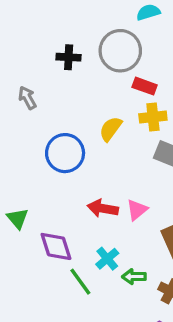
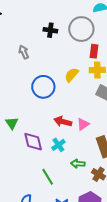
red rectangle: (145, 86) -> (94, 51), turned 72
cyan cross: (107, 259) -> (58, 145), moved
green line: (80, 282) -> (48, 177), moved

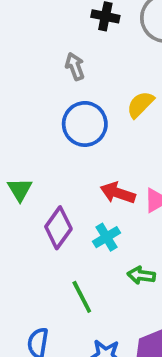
gray arrow: (24, 52) -> (75, 66), moved
purple diamond: (33, 142) -> (58, 228), turned 45

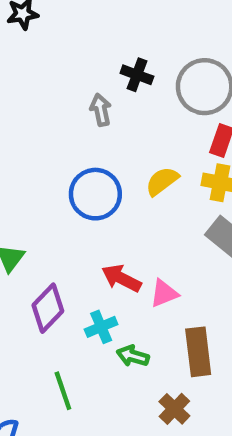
gray arrow: (75, 66) -> (101, 110), moved
green arrow: (141, 275) -> (133, 356), moved

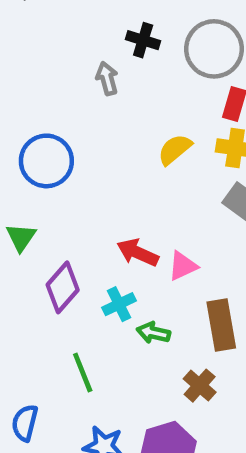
blue circle: (95, 194) -> (46, 161), moved

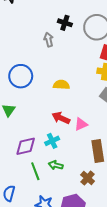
yellow semicircle: (175, 149) -> (61, 85), moved, turned 42
purple diamond: (63, 287) -> (26, 146), moved, turned 35
green arrow: (153, 333) -> (56, 165), moved

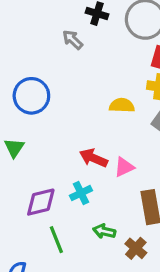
gray arrow: (49, 40) -> (73, 40), turned -32
yellow semicircle: (61, 85) -> (122, 105), moved
green arrow: (56, 165) -> (104, 231), moved

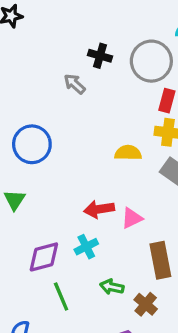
red arrow: (94, 158) -> (99, 209), turned -32

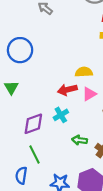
yellow semicircle: (128, 153) -> (84, 72), moved
green line: (61, 297) -> (35, 155), moved

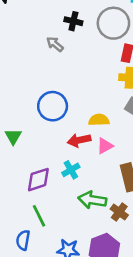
blue circle: (20, 50) -> (53, 106), moved
green arrow: (80, 140) -> (92, 200), size x1.5

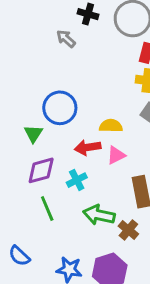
green triangle: (13, 136) -> (33, 134), moved
purple diamond: (38, 180) -> (41, 170), moved
green line: (39, 216) -> (47, 209), moved
blue semicircle: (23, 240) -> (19, 256), turned -60

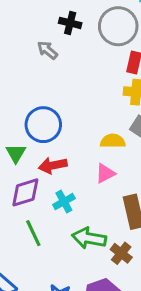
yellow semicircle: (111, 126) -> (113, 141), moved
red arrow: (88, 147) -> (53, 165), moved

